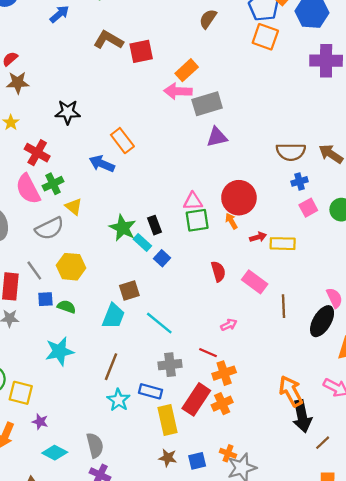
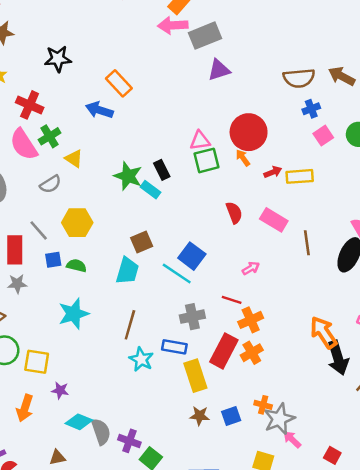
gray semicircle: (50, 228) -> (50, 184), size x0.7
blue square: (162, 258) -> (192, 256), moved, size x1.5
gray semicircle: (95, 445) -> (101, 432), moved

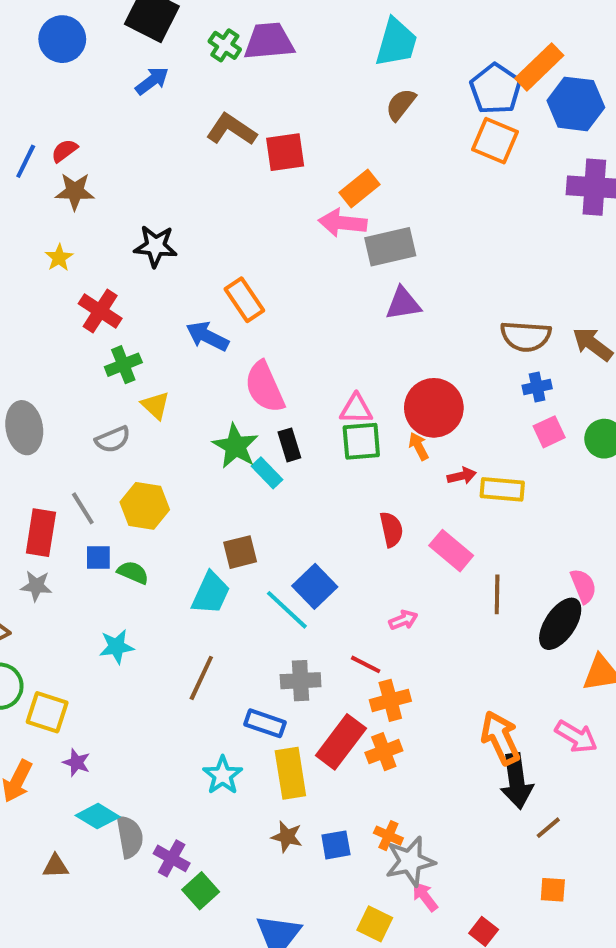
pink semicircle: (24, 144) -> (265, 387), moved
cyan star: (74, 314) -> (117, 647), size x0.7
cyan star: (141, 359) -> (223, 775), moved

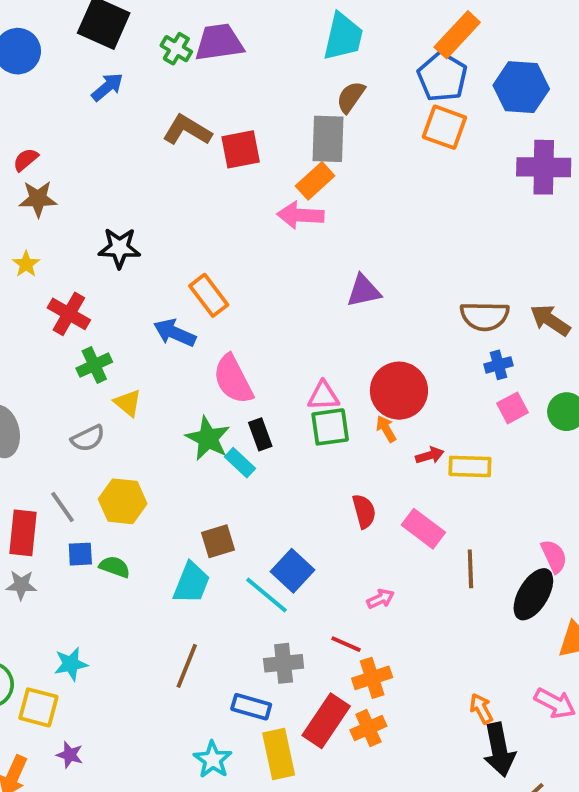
orange rectangle: (539, 67) -> (457, 35), moved
gray rectangle: (390, 247) -> (328, 139), moved, turned -72
cyan star: (117, 647) -> (71, 664), moved
orange arrow: (500, 738) -> (481, 709), size x0.6

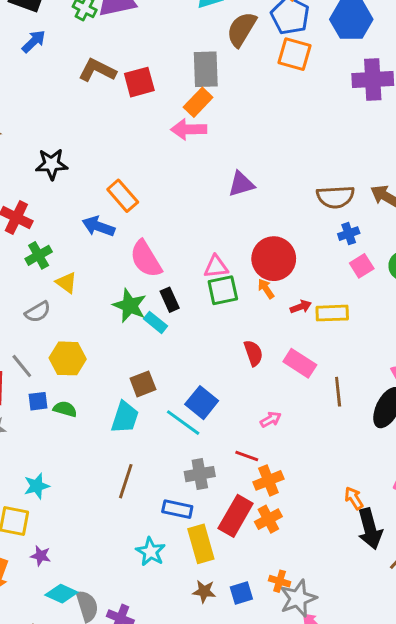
brown semicircle: (351, 97) -> (242, 29), moved, size x1.4

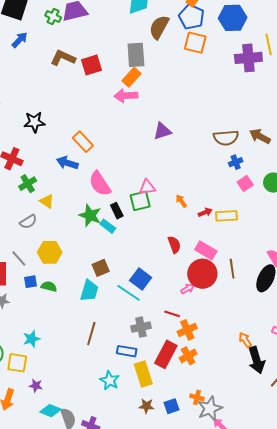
red circle: (274, 259) -> (202, 274), moved
green square: (223, 290) -> (140, 201), moved

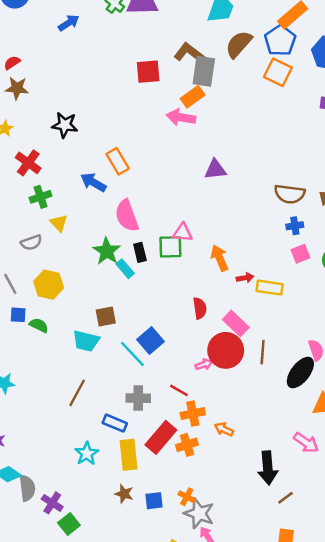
brown L-shape: (63, 58) -> (189, 53), moved
orange arrow: (181, 201) -> (220, 258), size x1.5
cyan trapezoid: (89, 291) -> (86, 341), turned 75
orange arrow: (245, 340) -> (224, 429), moved, turned -42
gray star: (210, 409) -> (199, 513), turned 30

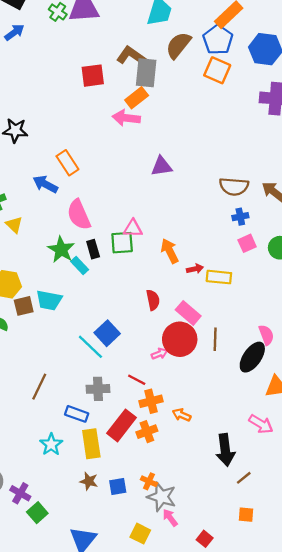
brown square: (106, 317) -> (24, 306), moved
cyan trapezoid: (86, 341) -> (49, 300), moved

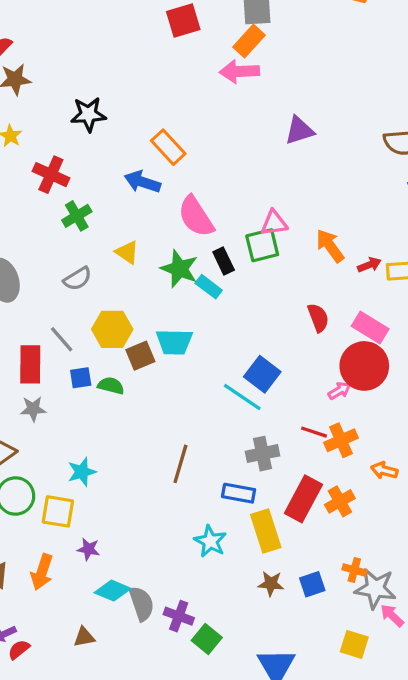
yellow triangle: (14, 225) -> (127, 252), moved
orange cross: (151, 401) -> (341, 440), moved

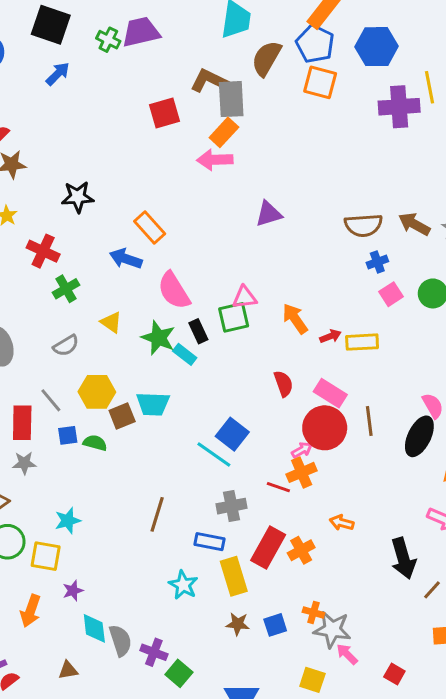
orange cross: (341, 440) -> (302, 472), moved
purple star: (88, 549) -> (73, 591), turned -30
cyan diamond: (113, 591) -> (94, 628), turned 60

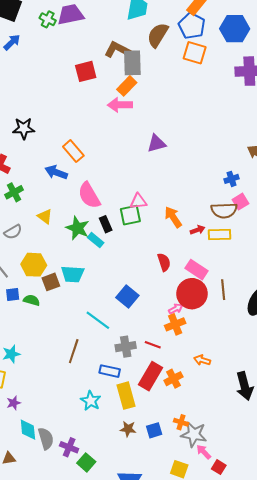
brown semicircle: (363, 225) -> (224, 210), moved
cyan line: (214, 455) -> (98, 320), moved
red line: (278, 487) -> (153, 345), moved
red square: (394, 674) -> (219, 467), moved

